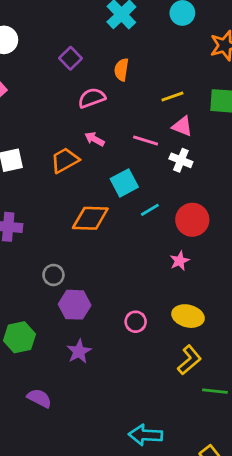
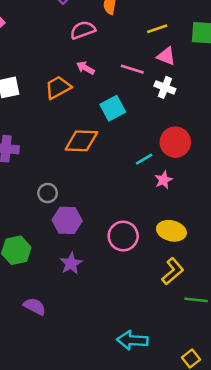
cyan line: (150, 210) -> (144, 159), moved
pink circle: (136, 322) -> (123, 236), size x1.5

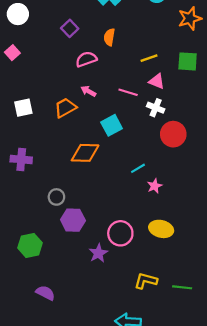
red circle: (175, 142) -> (173, 134), moved
purple star: (71, 263) -> (98, 253), moved
yellow L-shape: (173, 271) -> (146, 281), moved, turned -125

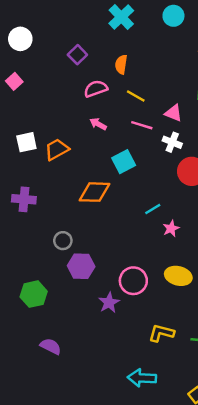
yellow line: (149, 58) -> (136, 96), moved, turned 49
orange trapezoid: (65, 108) -> (57, 149), moved

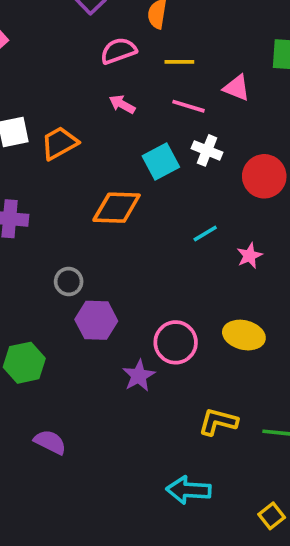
yellow line: (136, 96) -> (179, 62), turned -30
white cross: (172, 142) -> (207, 150), moved
pink star: (171, 228) -> (249, 256), moved

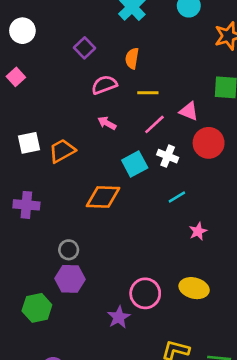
pink line: (189, 106) -> (154, 124), turned -60
red circle: (264, 176) -> (209, 143), moved
cyan line: (205, 234) -> (177, 197), moved
purple hexagon: (96, 320) -> (70, 279), moved

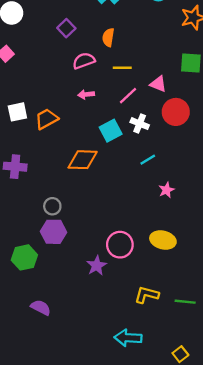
pink arrow: (107, 123) -> (86, 94), turned -35

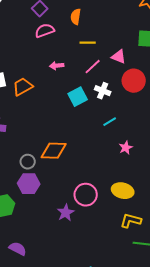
pink semicircle: (84, 61) -> (45, 31), moved
orange diamond: (83, 160) -> (54, 151), moved
yellow L-shape: (147, 295) -> (131, 221), moved

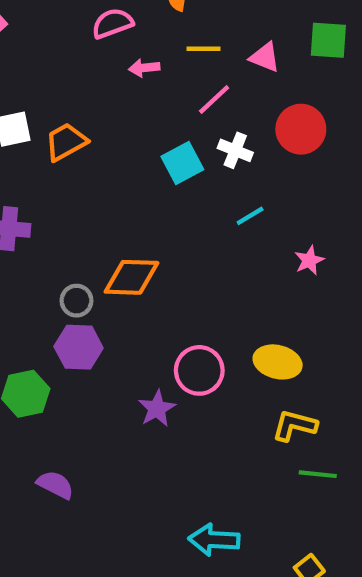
pink triangle: (119, 57) -> (265, 57), moved
pink arrow: (57, 66) -> (144, 68), moved
pink star: (126, 148) -> (309, 260), moved

